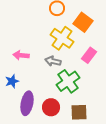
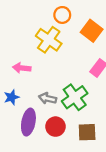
yellow cross: (62, 38) -> (49, 40), moved
gray arrow: (53, 61) -> (48, 98), moved

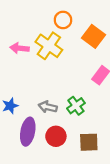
pink arrow: (22, 68) -> (20, 48), moved
green cross: (75, 97) -> (76, 106), size x0.7

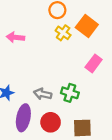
yellow cross: (49, 46) -> (63, 33), moved, size x0.6
green cross: (76, 106) -> (70, 93), turned -36

